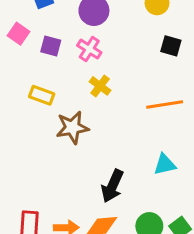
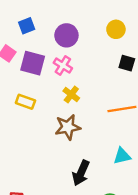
purple square: (51, 46) -> (33, 63), size x1.5
brown star: (72, 128) -> (68, 127), moved

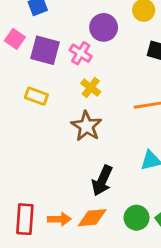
purple circle: (66, 35) -> (104, 27), moved
brown star: (68, 127) -> (86, 126), turned -30

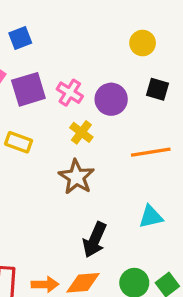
purple circle: (104, 27) -> (111, 99), moved
purple square: (45, 50) -> (28, 89), turned -32

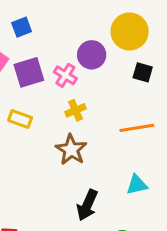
yellow circle: (143, 43) -> (130, 31), size x1.6
purple circle: (111, 99) -> (92, 55), moved
yellow cross: (81, 132) -> (76, 110), turned 30

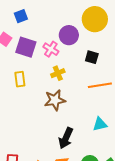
purple square: (29, 72) -> (26, 47), turned 35
black square: (143, 72) -> (92, 57), moved
yellow rectangle: (20, 119) -> (20, 79), turned 63
brown star: (71, 150) -> (55, 100), turned 30

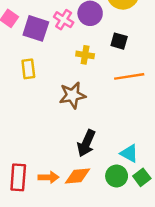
pink cross: (51, 49) -> (64, 20), moved
yellow cross: (58, 73) -> (85, 55), moved, turned 32
cyan triangle: (100, 124) -> (129, 153), moved, turned 42

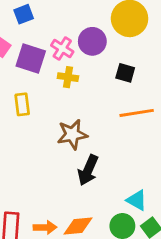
yellow cross: (85, 55) -> (68, 77), moved
black arrow: (86, 143) -> (88, 170), moved

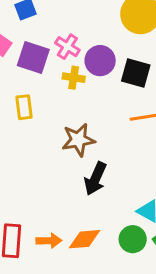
purple circle: (92, 41) -> (100, 61), moved
black square: (125, 73) -> (136, 73), size x1.4

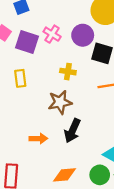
purple circle: (100, 61) -> (83, 35), moved
yellow cross: (74, 78) -> (68, 72), moved
orange arrow: (49, 241) -> (38, 139), moved

